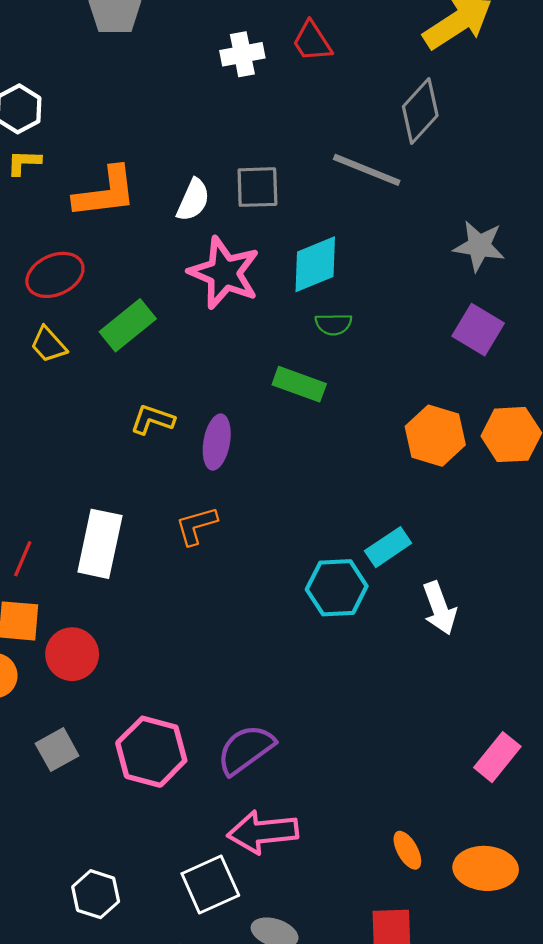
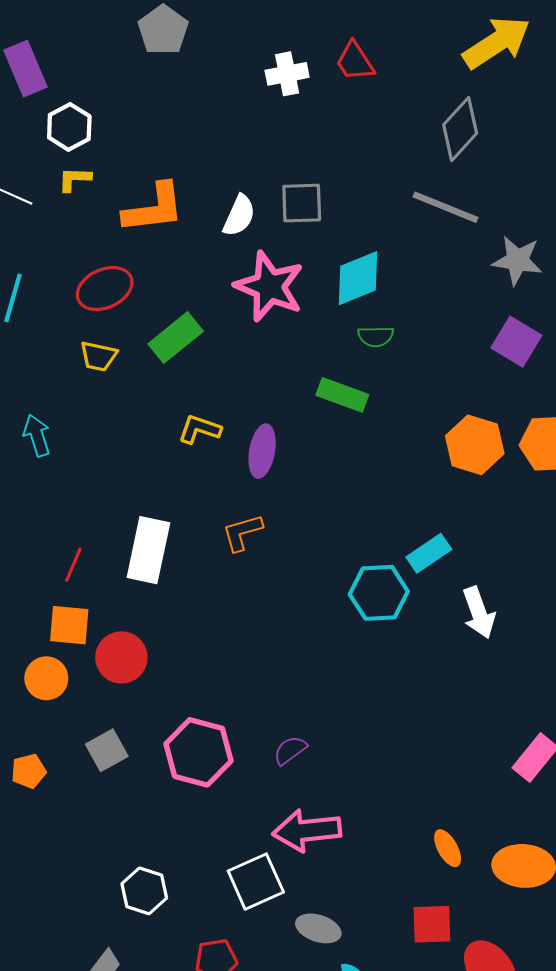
gray line: (367, 170) -> (445, 207), moved
yellow trapezoid: (49, 345) -> (98, 356), turned -36
purple semicircle: (246, 750) -> (290, 750), size x0.6

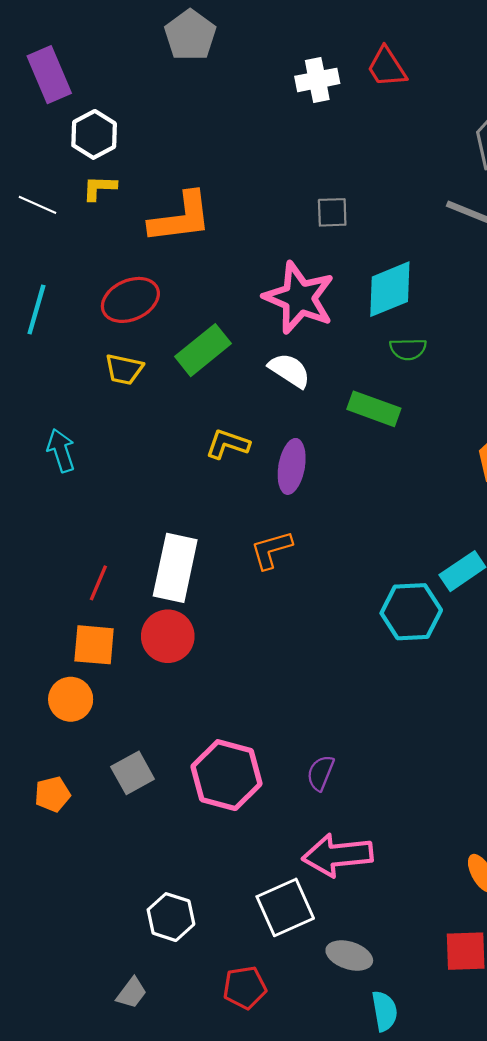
gray square: (302, 203) -> (332, 212), size x0.7
white semicircle: (239, 216) -> (289, 370), moved, turned -81
red circle: (121, 657) -> (168, 636), moved
purple semicircle: (290, 750) -> (320, 773), turned -32

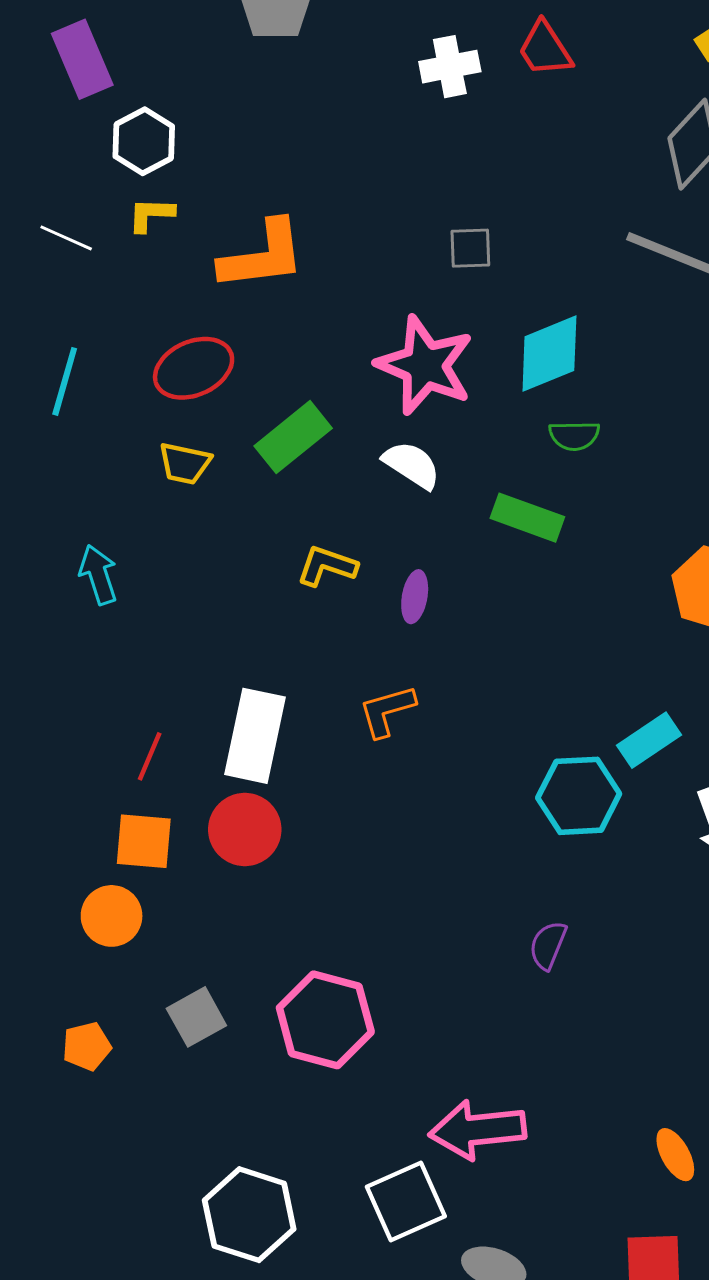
purple ellipse: (292, 466) -> (415, 597), size x0.7
purple semicircle: (320, 773) -> (548, 945), moved
white hexagon: (171, 917) -> (249, 1215), size x1.4

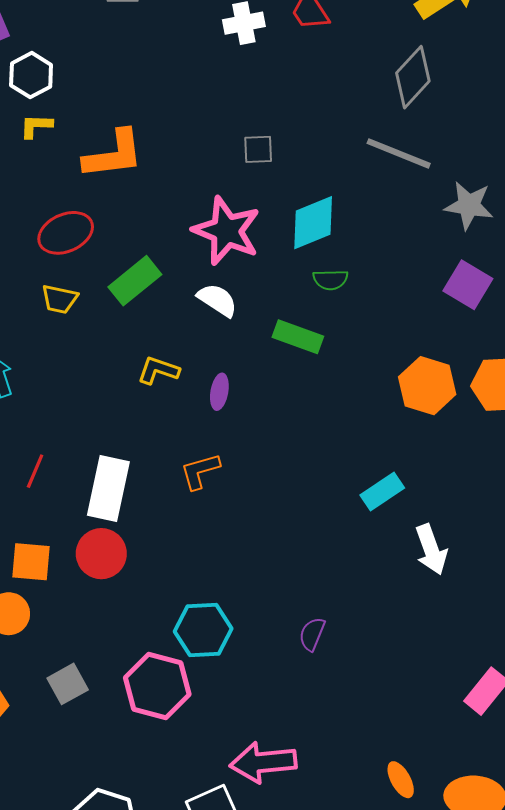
red line: (150, 756) -> (35, 471), moved
cyan hexagon: (579, 796) -> (203, 630), moved

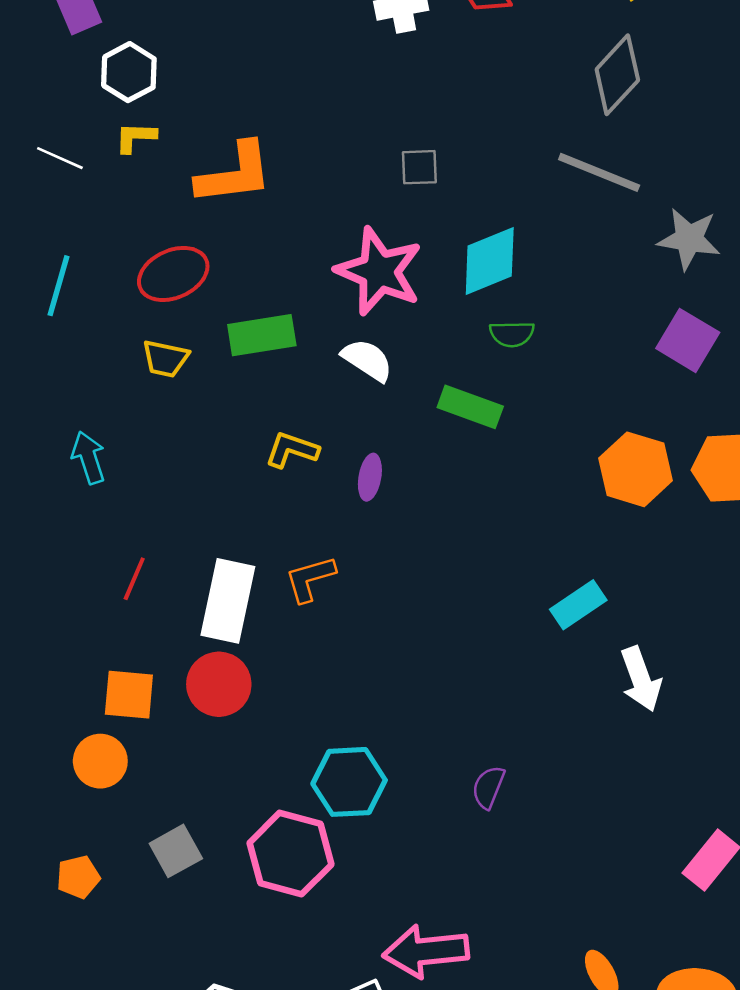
green rectangle: (135, 281) -> (262, 335), turned 30
orange L-shape: (200, 471) -> (310, 579), moved

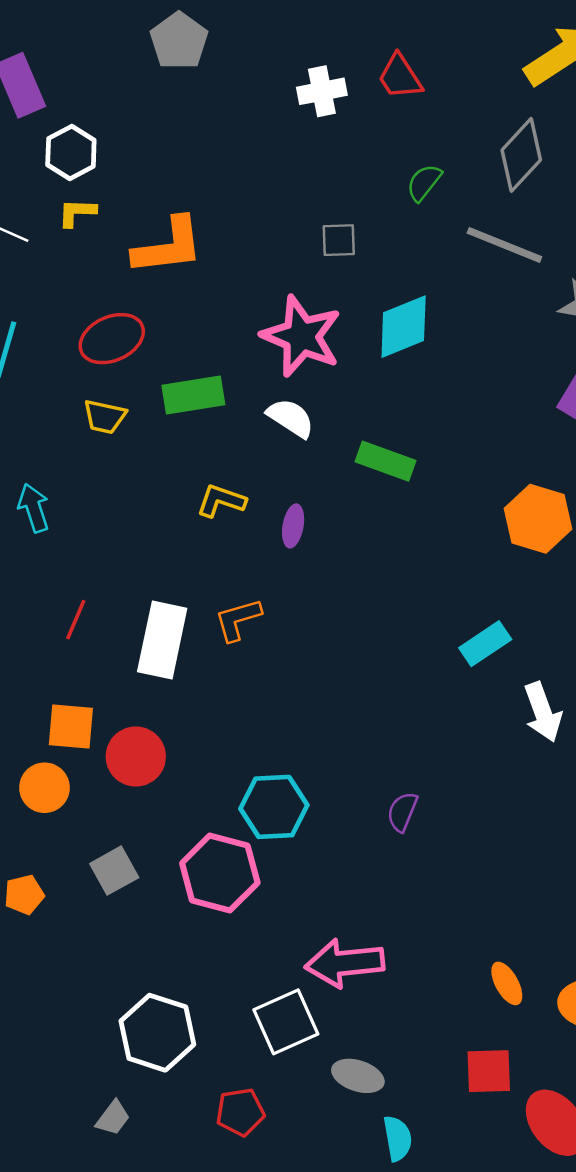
green semicircle: (512, 334) -> (424, 183), moved, turned 129
red circle: (219, 684) -> (136, 757), moved

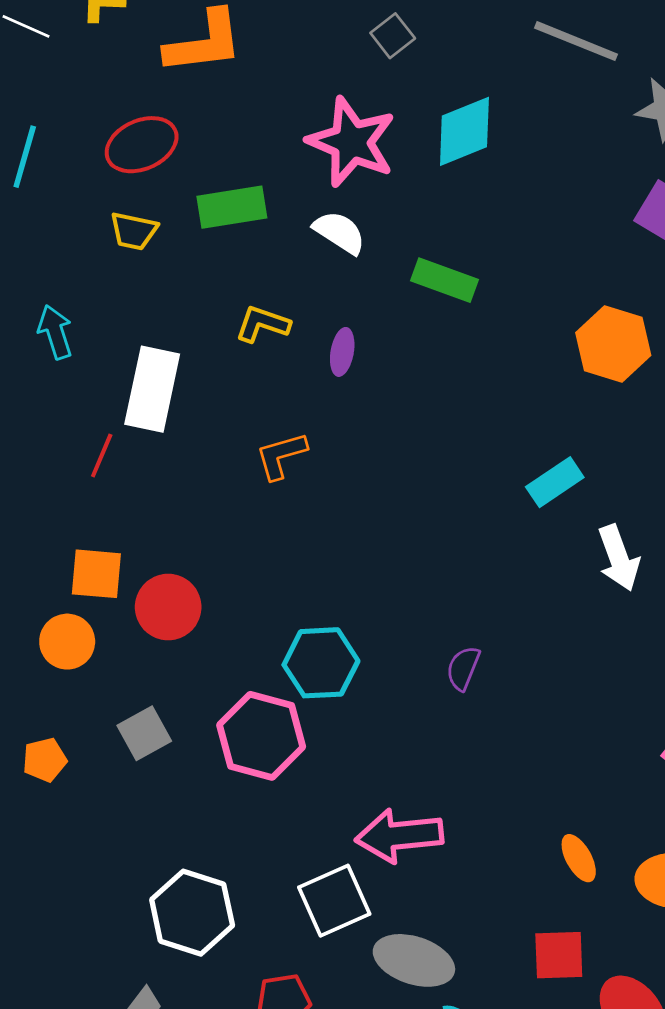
gray square: (339, 240) -> (393, 36), turned -36
white rectangle: (162, 640) -> (152, 389), moved
gray ellipse: (358, 1076) -> (414, 960), size x1.4

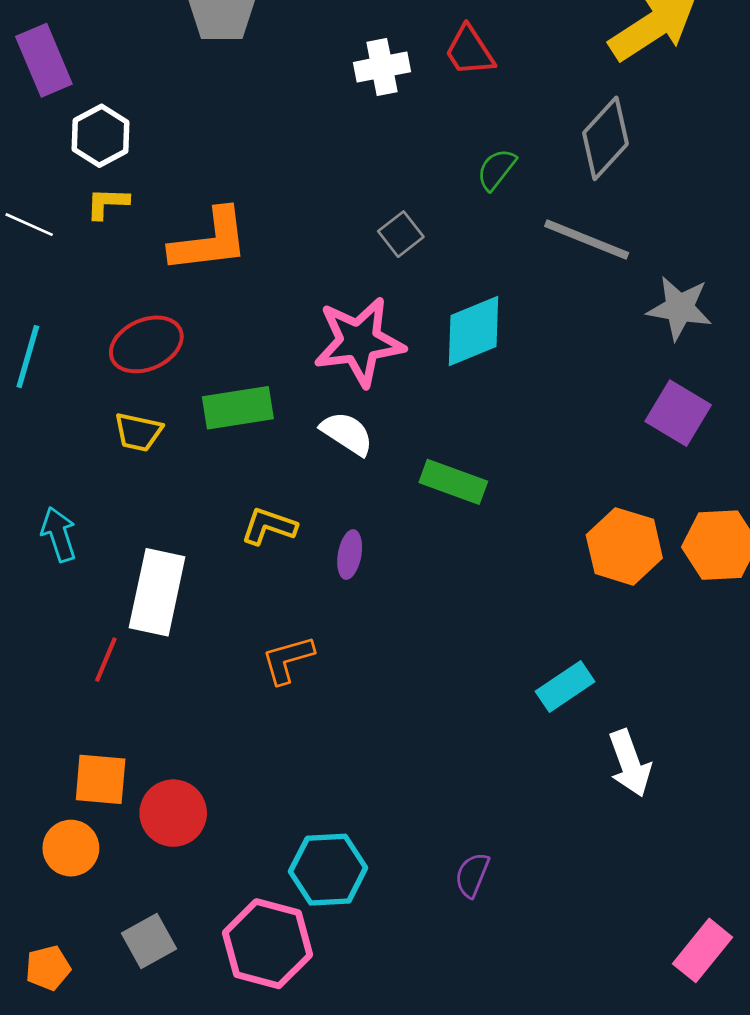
pink star: (351, 142) -> (359, 342), turned -30

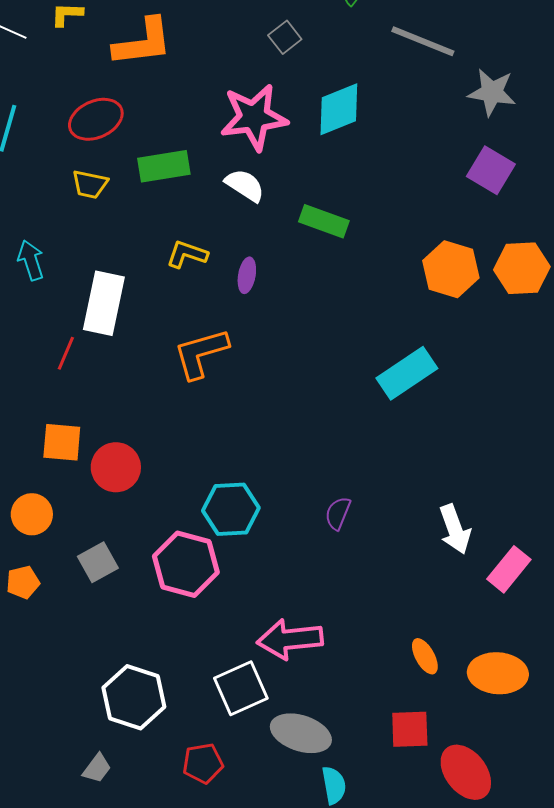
orange L-shape: (288, 660) -> (201, 353), size x1.4
cyan rectangle: (565, 686) -> (407, 373), size x1.4
white arrow: (630, 763) -> (455, 529), moved
orange circle: (71, 848) -> (32, 514), moved

